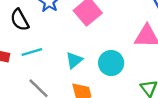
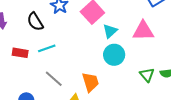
cyan triangle: (74, 60) -> (110, 31), moved

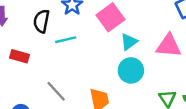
black semicircle: (35, 22) -> (41, 21), turned 36
cyan line: (47, 48) -> (66, 40), moved

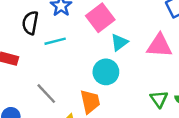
cyan circle: (131, 70) -> (106, 72), moved

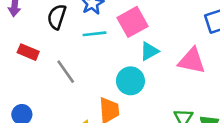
cyan line: (55, 41) -> (94, 34), moved
gray line: (46, 94) -> (66, 72), moved

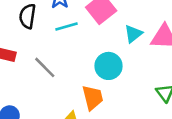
cyan triangle: (149, 51) -> (133, 34), moved

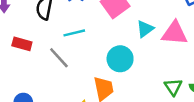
cyan line: (66, 27) -> (74, 33), moved

